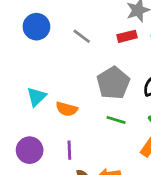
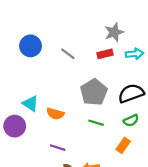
cyan triangle: (36, 97) -> (31, 104), turned -42
purple circle: (30, 150) -> (15, 126), moved
purple line: (69, 150) -> (58, 148), turned -70

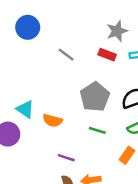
blue circle: (31, 46) -> (28, 27), moved
red rectangle: (105, 54) -> (107, 55), turned 35
purple line: (58, 148) -> (66, 158), moved

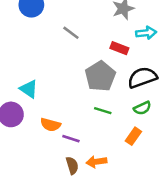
red rectangle: (107, 55) -> (119, 48), moved
orange semicircle: (53, 120) -> (50, 125), moved

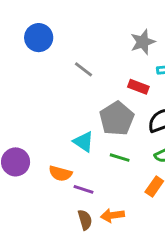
cyan triangle: (29, 89) -> (83, 142), moved

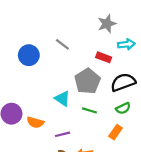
blue circle: (39, 38) -> (29, 55), moved
orange semicircle: (60, 173) -> (35, 122), moved
purple line: (83, 189) -> (62, 134), turned -32

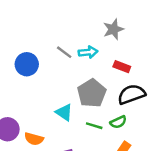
cyan arrow: (126, 44) -> (88, 52), moved
red rectangle: (104, 57) -> (122, 67), moved
green semicircle: (123, 108) -> (118, 122), moved

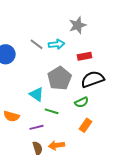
red rectangle: (122, 67) -> (85, 56), turned -32
green line: (94, 126) -> (52, 111), moved

